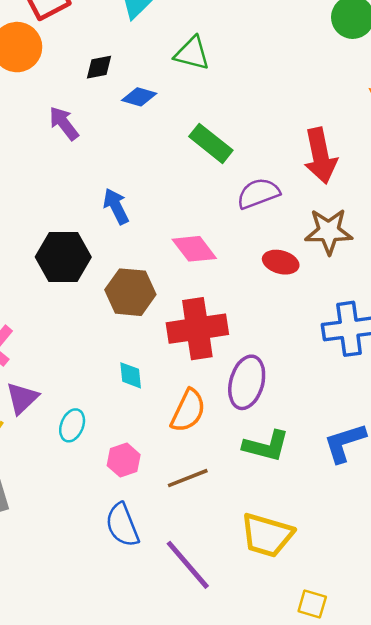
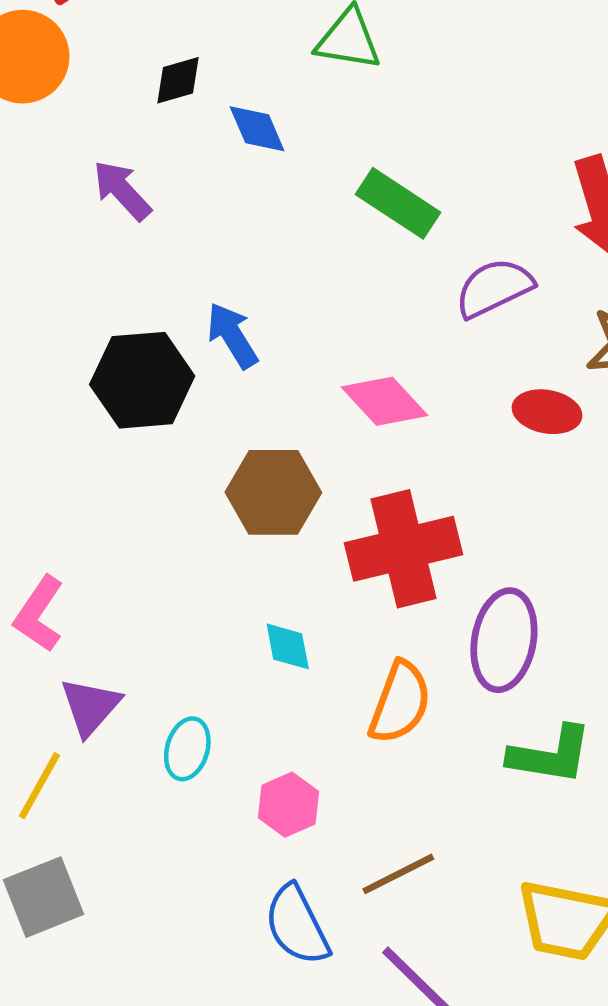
blue diamond: (139, 97) -> (257, 129), turned 56
black hexagon: (63, 257) -> (142, 380), moved
brown line: (188, 478) -> (398, 874), moved

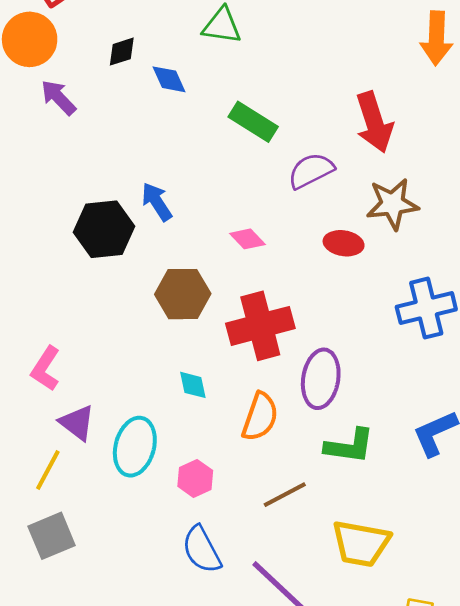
purple arrow: (122, 190) -> (58, 97), moved
pink diamond: (385, 401) -> (247, 239), size x0.7
purple triangle: (90, 707) -> (77, 423), turned -33
cyan ellipse: (187, 749) -> (135, 447), size x1.6
brown line: (398, 874) -> (285, 495), moved

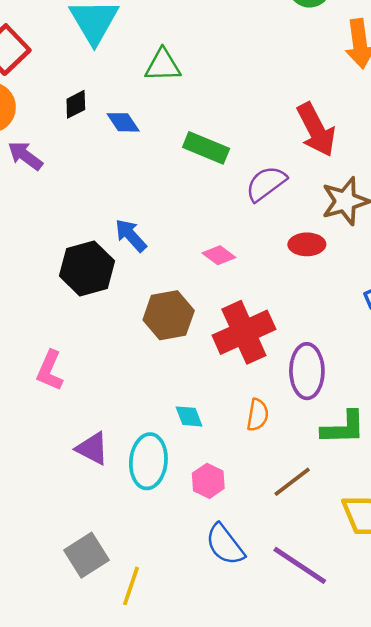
pink L-shape: (46, 369) -> (50, 371), moved
cyan diamond: (193, 385) -> (189, 416), moved
orange semicircle: (260, 417) -> (258, 415), size x0.7
yellow line: (48, 470) -> (131, 586), moved

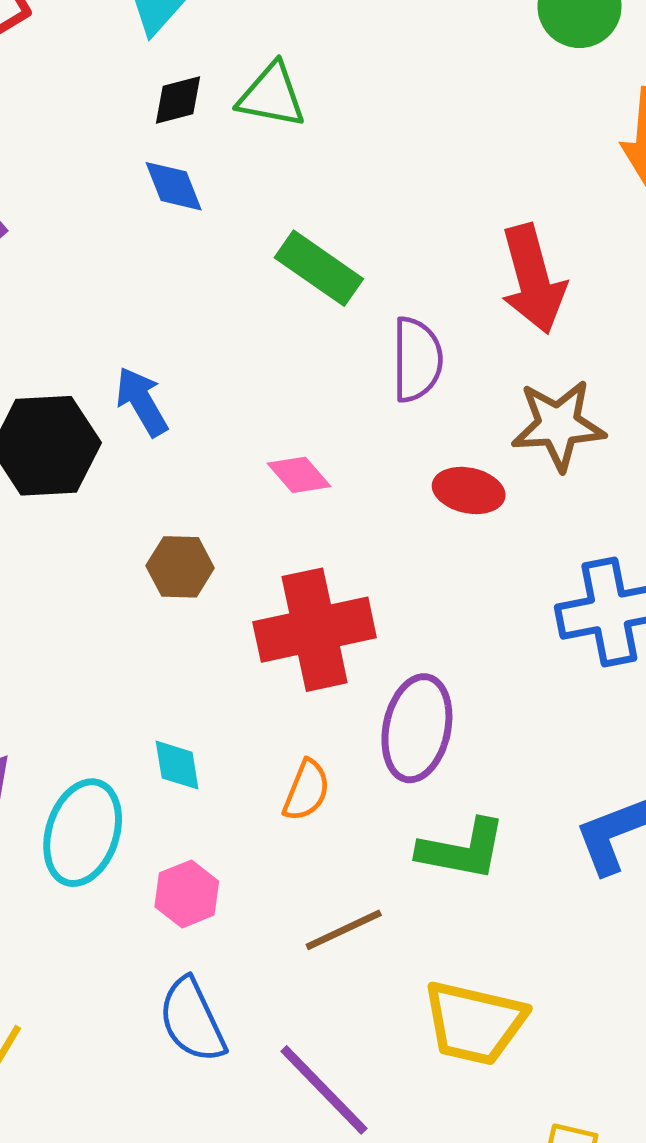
black diamond: (76, 104) -> (178, 100), moved
purple semicircle: (266, 183) -> (417, 360), turned 114
brown hexagon: (169, 315) -> (180, 567), size x0.7

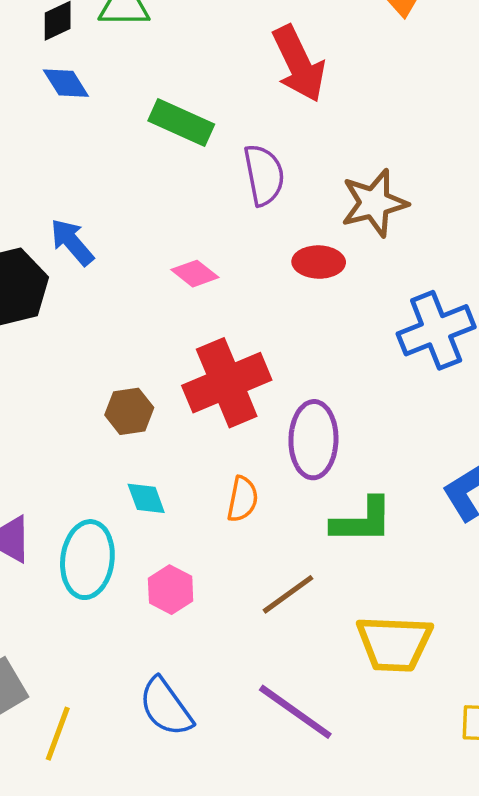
red arrow: (533, 279) -> (299, 64), moved
brown hexagon: (180, 567) -> (129, 411), moved
blue semicircle: (192, 1020) -> (166, 707), moved

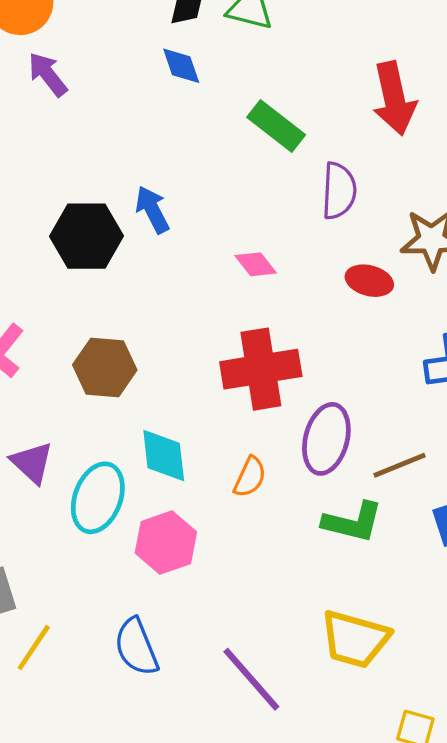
brown hexagon: (129, 411) -> (105, 367), moved, size x1.4
cyan diamond: (146, 498) -> (164, 456), size x1.5
pink hexagon: (171, 590) -> (166, 543), size x1.4
brown line: (288, 594) -> (399, 465), moved

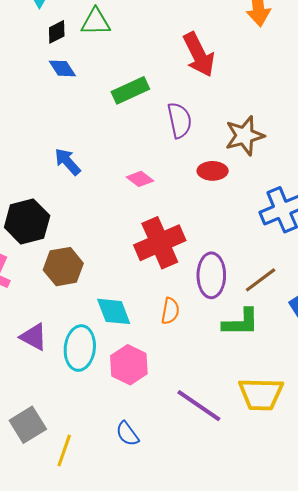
green rectangle: (276, 126) -> (130, 90), turned -48
black hexagon: (86, 236) -> (27, 222), moved
blue semicircle: (136, 647) -> (127, 434), size x0.7
purple line: (251, 679) -> (199, 406), moved

